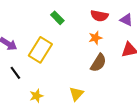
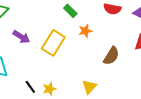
orange star: (95, 38) -> (85, 31), moved
black line: (15, 73) -> (30, 87), moved

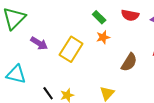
green rectangle: (70, 11) -> (99, 17), moved

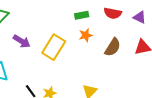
green rectangle: (99, 17) -> (82, 15), turned -56
brown semicircle: (129, 62) -> (113, 47), moved

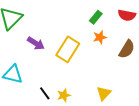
green rectangle: (82, 15) -> (96, 17), turned -40

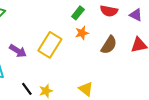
purple arrow: (36, 43) -> (18, 51), moved
yellow triangle: (104, 93) -> (86, 89), turned -35

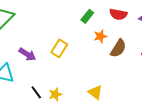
orange star: (82, 33) -> (100, 36), moved
yellow rectangle: (50, 45) -> (59, 48), size x0.7

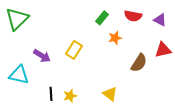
brown semicircle: (118, 48) -> (139, 63), moved
black line: (36, 92) -> (51, 94), turned 32

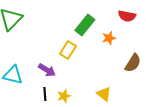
green rectangle: (102, 18) -> (85, 25), moved, size x1.5
purple arrow: (42, 56) -> (47, 70), moved

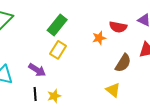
red semicircle: (127, 16) -> (118, 27), moved
green rectangle: (85, 25) -> (57, 25), moved
yellow triangle: (104, 94) -> (113, 90), moved

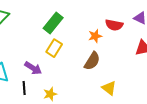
brown semicircle: (123, 63) -> (92, 61), moved
black line: (35, 94) -> (24, 88), moved

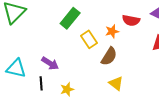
yellow rectangle: (54, 48) -> (89, 39), moved, turned -66
yellow triangle: (109, 88) -> (116, 83), moved

